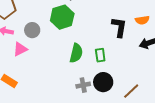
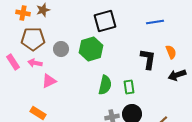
orange semicircle: (142, 20) -> (171, 52), turned -104
gray circle: (32, 30) -> (61, 49), moved

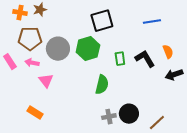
gray circle: (61, 49) -> (58, 49), size x1.5
black L-shape: (148, 59) -> (145, 59), turned -40
pink triangle: (49, 81) -> (46, 81), turned -42
green rectangle: (129, 87) -> (120, 59), moved

